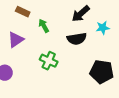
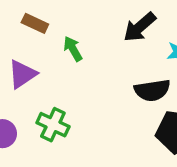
black semicircle: (77, 39) -> (152, 90), moved
green cross: (49, 61) -> (53, 125), moved

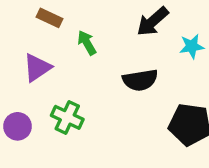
black semicircle: (152, 90) -> (140, 80), moved

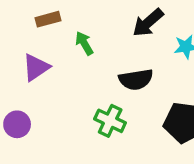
brown rectangle: (50, 18) -> (48, 19), turned -40
green cross: (67, 117) -> (110, 121), moved

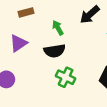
green arrow: (84, 43) -> (58, 28), moved
black semicircle: (136, 80) -> (55, 51), moved

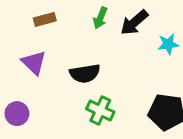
green arrow: (58, 28) -> (100, 18), moved, turned -128
purple triangle: (18, 43) -> (34, 63), turned -42

